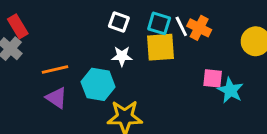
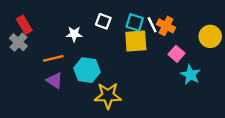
white star: (122, 56) -> (74, 34), moved
pink square: (213, 78) -> (176, 54), moved, turned 35

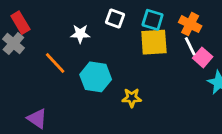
white line: (152, 25) -> (190, 46), moved
orange line: (53, 58) -> (55, 63), turned 60
purple triangle: (54, 81) -> (37, 119), moved
yellow star: (108, 96) -> (132, 98), moved, size x0.6

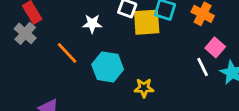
yellow square: (154, 42) -> (147, 22), moved
white line: (190, 46) -> (203, 67), moved

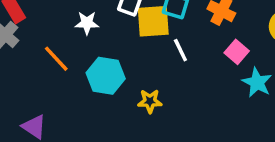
white line: (203, 67) -> (180, 50), moved

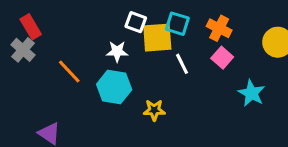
white star: (87, 23) -> (117, 51), moved
pink square: (237, 52) -> (222, 58), moved

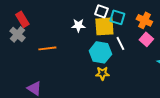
white square: (136, 22) -> (101, 11), moved
white star: (117, 51) -> (78, 25), moved
orange line: (69, 72) -> (47, 48), turned -54
cyan hexagon: (114, 87) -> (100, 52), moved

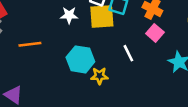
white line: (120, 43) -> (128, 53), moved
cyan hexagon: (100, 52) -> (80, 59), moved

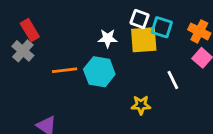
cyan hexagon: (80, 59) -> (99, 72), moved

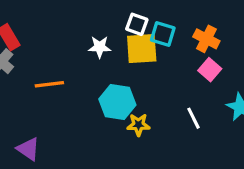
cyan hexagon: (99, 72) -> (117, 102), moved
white line: (173, 80) -> (194, 118), moved

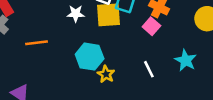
pink square: (210, 70) -> (151, 26), moved
yellow star: (138, 125) -> (106, 74), turned 30

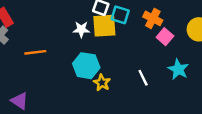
white star: (76, 14) -> (81, 29), moved
pink square: (151, 26) -> (165, 37), moved

